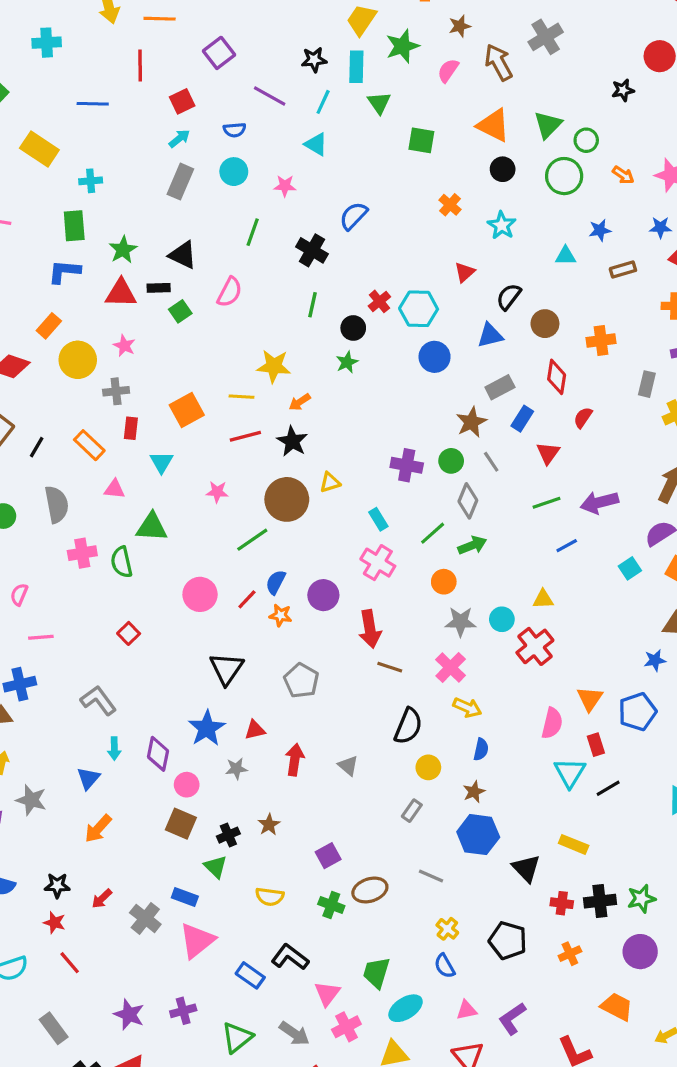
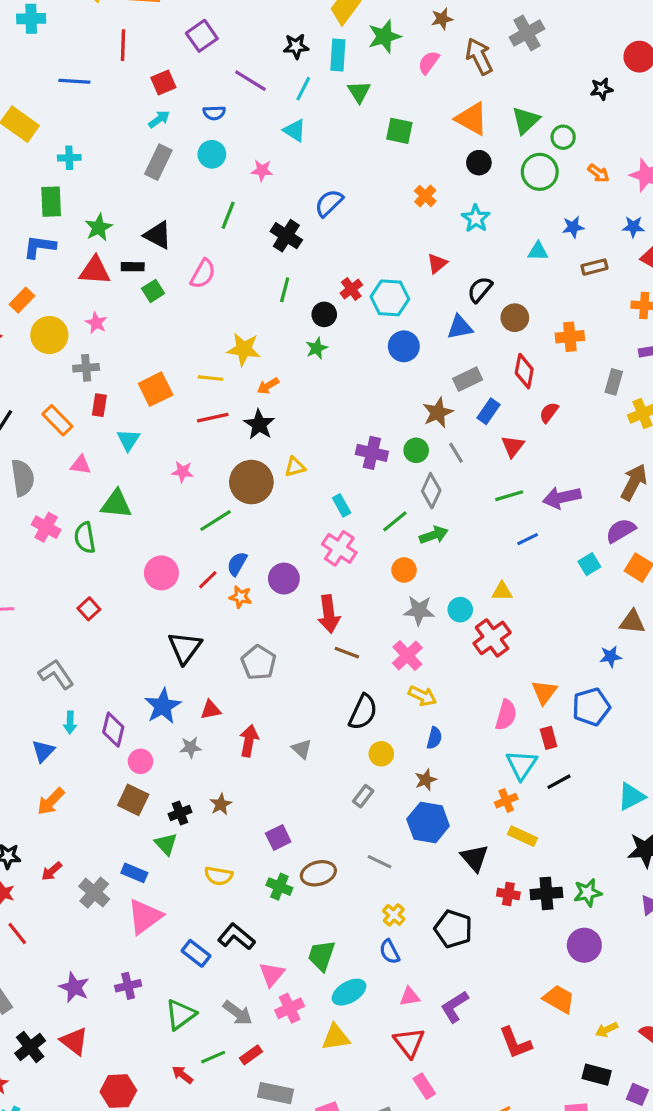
pink cross: (82, 553) -> (46, 527), turned 36
orange cross: (570, 954) -> (506, 801), moved

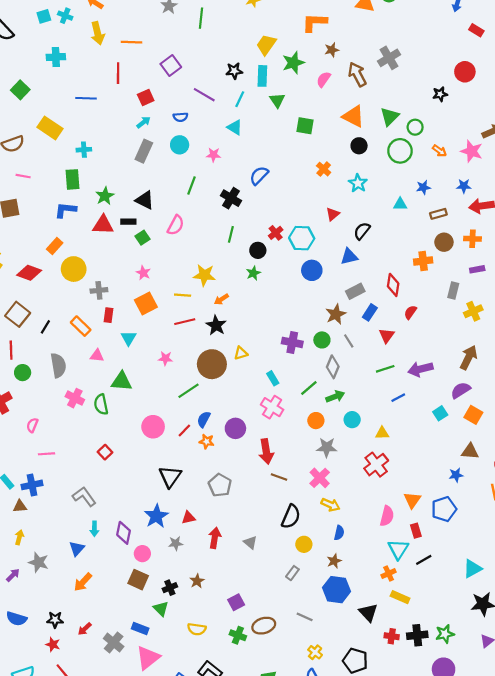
brown circle: (515, 318) -> (444, 242), moved
pink star: (96, 323) -> (143, 273), moved
cyan circle: (460, 610) -> (352, 420), moved

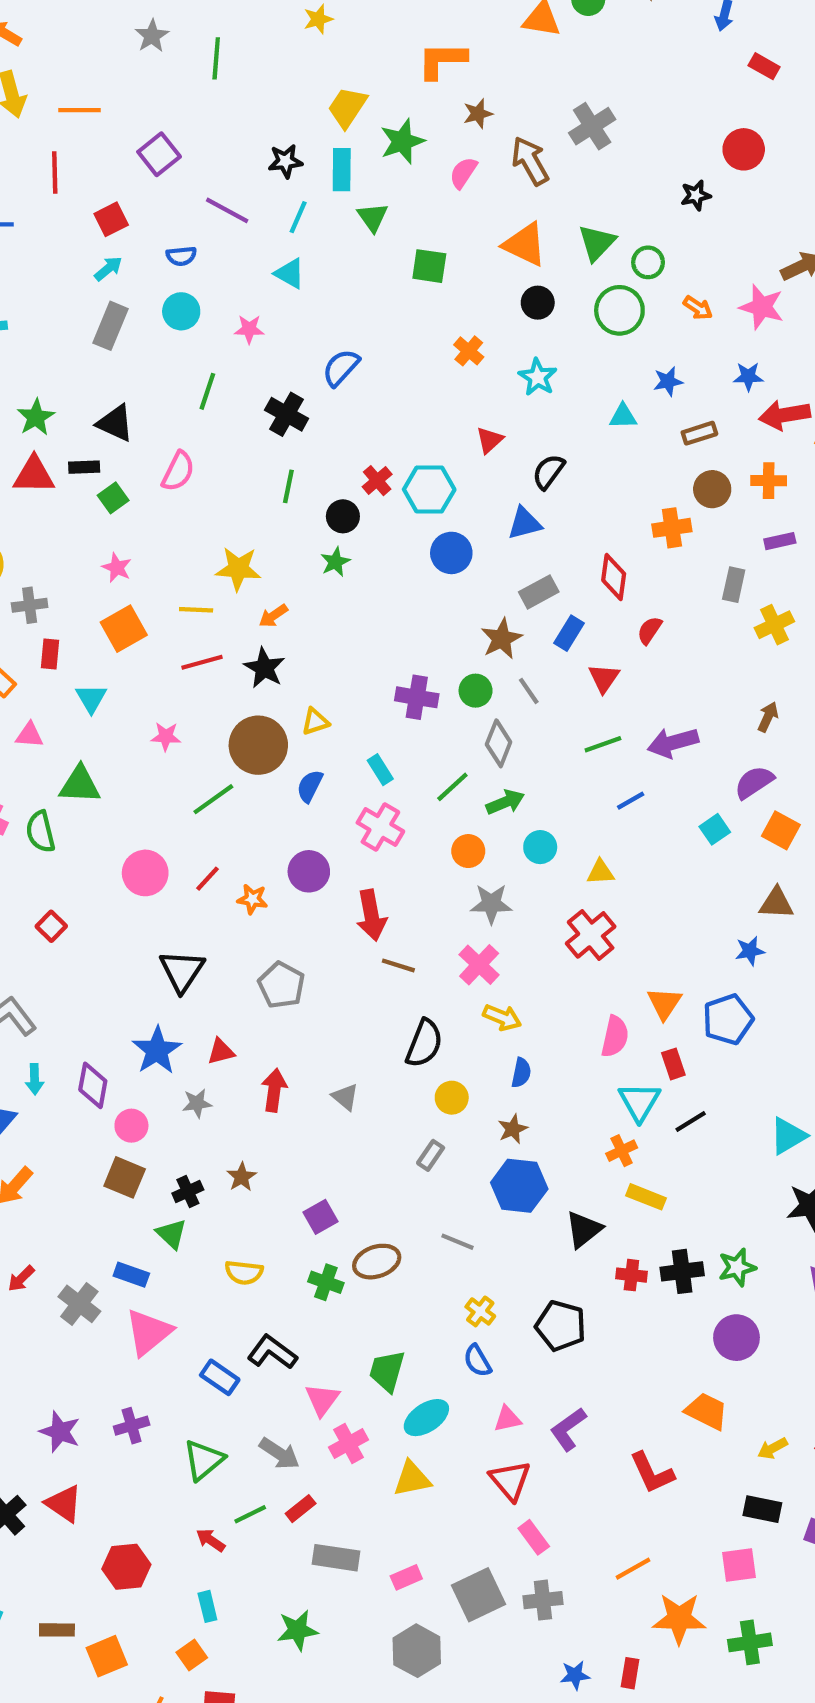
brown arrow: (469, 358) -> (768, 717), size x0.6
blue semicircle: (204, 419) -> (310, 786), moved
black triangle: (368, 613) -> (584, 1229), turned 36

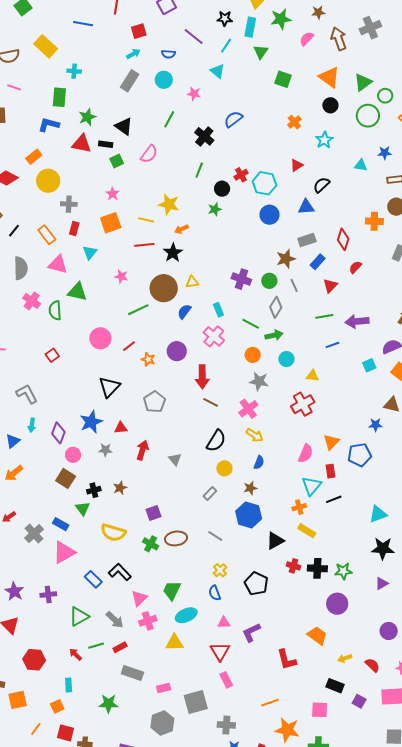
pink triangle: (29, 735) -> (58, 265), size x1.5
green line: (452, 787) -> (251, 324), turned 60
yellow semicircle: (244, 1272) -> (113, 533), size x1.4
gray cross: (543, 1600) -> (226, 725), moved

